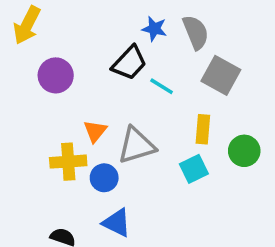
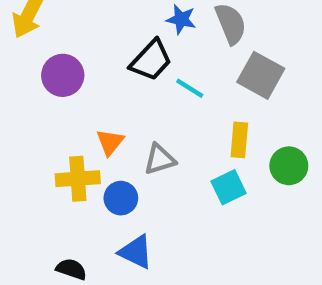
gray triangle: (136, 145) -> (160, 159), size x0.7

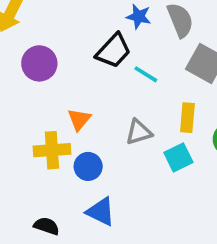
gray triangle: (160, 159) -> (139, 132), moved

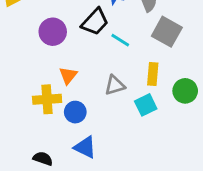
purple circle: (39, 63) -> (53, 32), moved

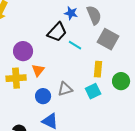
purple circle: (53, 32) -> (23, 51), moved
gray triangle: (115, 85) -> (65, 89), moved
yellow cross: (47, 99) -> (16, 78), moved

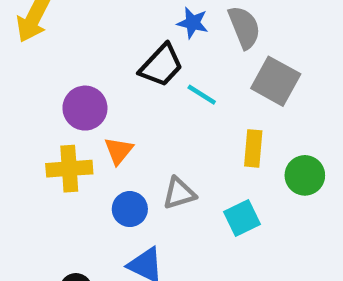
cyan square: (93, 91) -> (242, 218), moved

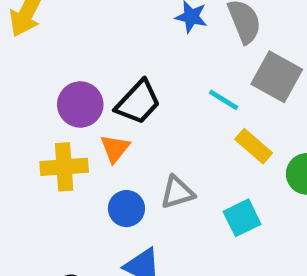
black trapezoid: (161, 65) -> (138, 102), moved
cyan line: (202, 95) -> (224, 100), moved
yellow rectangle: (253, 148) -> (254, 146), turned -54

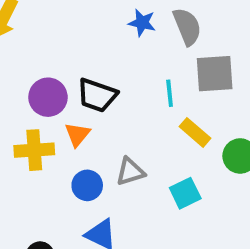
gray square: (277, 77) -> (215, 74), turned -33
cyan line: (224, 100) -> (170, 93), turned 52
black trapezoid: (138, 102) -> (97, 95), turned 66

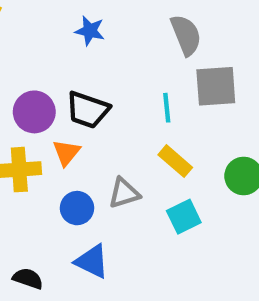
blue star: (142, 23) -> (90, 31), moved
yellow rectangle: (195, 132) -> (175, 161), moved

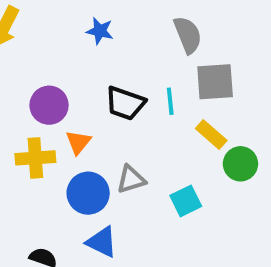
black trapezoid: (88, 110) -> (125, 103), moved
yellow rectangle: (175, 161) -> (211, 134), moved
blue circle: (77, 208) -> (88, 193), size x1.4

